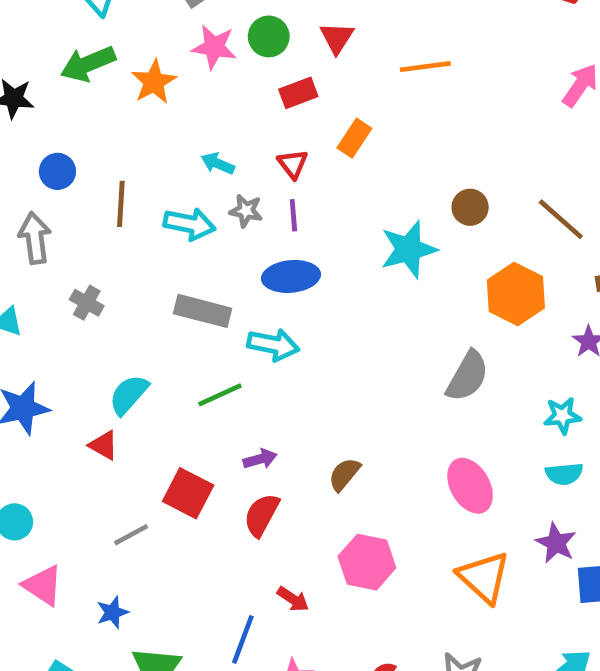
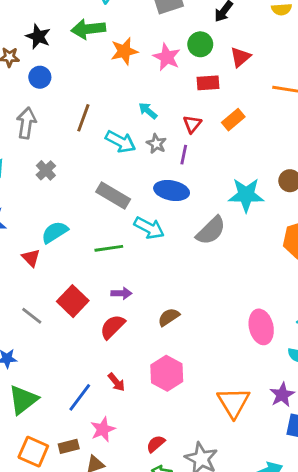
pink star: (214, 47) -> (167, 57), moved
blue circle: (57, 171) -> (40, 77), moved
gray semicircle: (468, 376) -> (211, 231), moved
pink ellipse: (470, 486) -> (261, 327), moved
gray line: (131, 535) -> (32, 316), turned 50

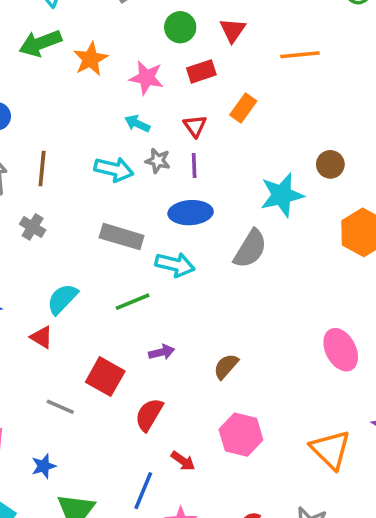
pink star: (167, 57) -> (146, 78), moved
brown line: (83, 118) -> (42, 169), moved
red semicircle: (112, 327) -> (149, 415), moved

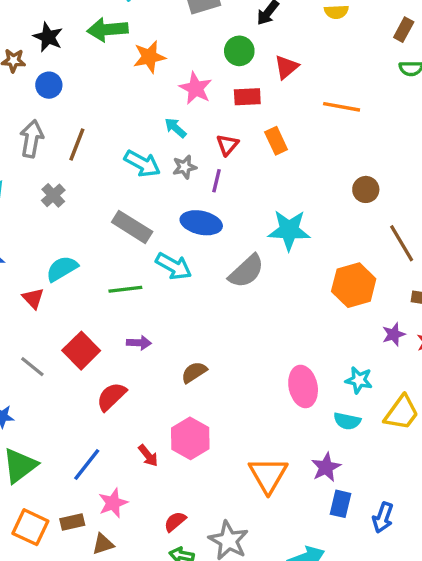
orange rectangle: (243, 108) -> (276, 141), turned -76
gray star: (158, 161) -> (185, 167), turned 30
brown circle: (330, 164) -> (366, 189), moved
red arrow: (183, 461) -> (148, 456), moved

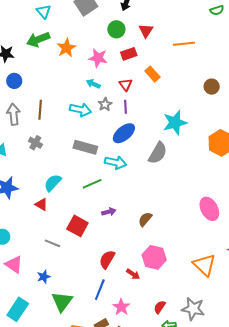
blue ellipse: (201, 223) -> (124, 133), turned -35
red semicircle: (111, 397) -> (107, 259), moved

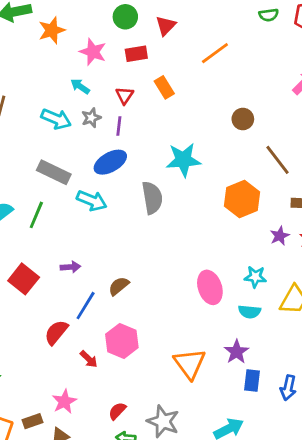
orange line: (184, 44) -> (215, 53), turned -40
gray semicircle: (158, 153) -> (152, 198), turned -50
green line: (92, 184) -> (36, 215), moved, turned -54
blue line: (100, 290) -> (86, 306), moved

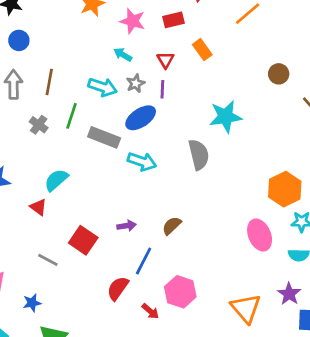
blue ellipse: (110, 162) -> (141, 118), moved
orange hexagon: (242, 199) -> (285, 189), moved
green line: (36, 215) -> (72, 116), moved
brown semicircle: (119, 286) -> (172, 226), moved

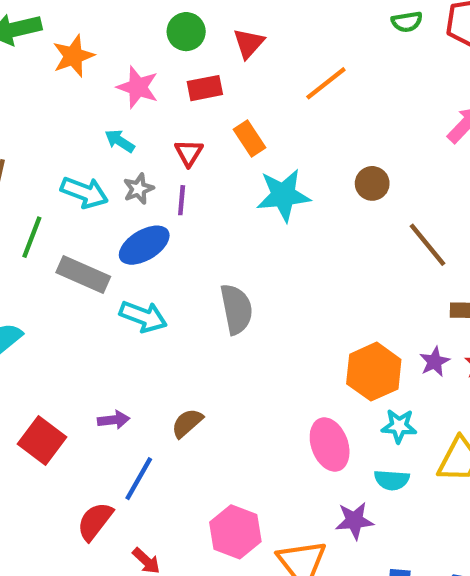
cyan star: (226, 117) -> (283, 195), moved
pink hexagon: (180, 292) -> (235, 532), moved
purple star: (289, 294) -> (354, 521), moved, turned 30

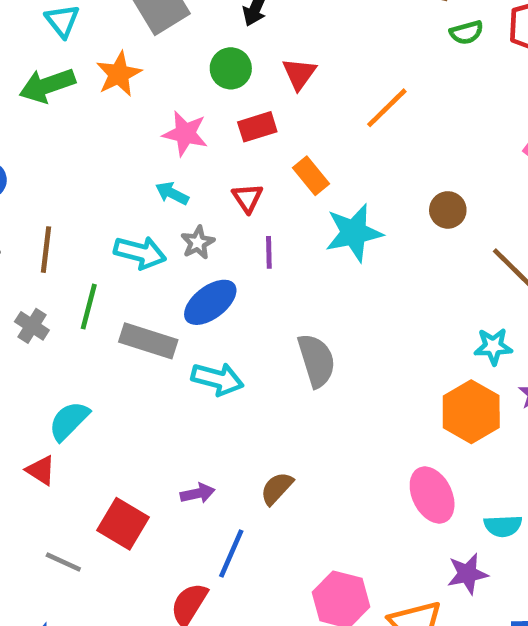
orange star: (73, 56) -> (119, 74), moved
purple line: (182, 200) -> (269, 252), moved
cyan star: (399, 426) -> (493, 346), moved

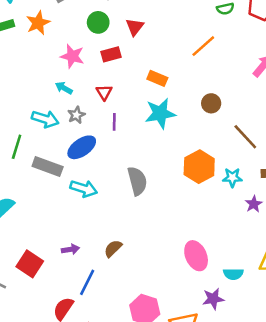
orange line: (387, 108) -> (203, 46), moved
orange rectangle: (311, 176) -> (157, 78), moved, turned -30
orange hexagon: (471, 412) -> (199, 167), moved

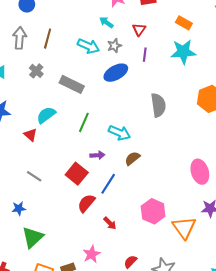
green line: (17, 147) -> (84, 122), moved
gray rectangle: (48, 166) -> (72, 84), moved
cyan arrow: (84, 189) -> (119, 133), moved
red square: (30, 264) -> (77, 174), moved

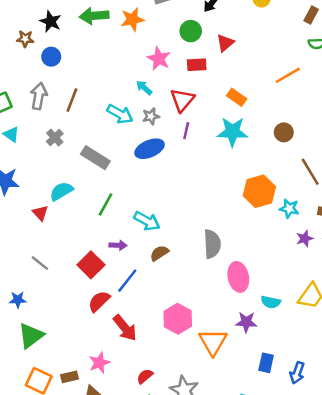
red triangle: (139, 30) -> (182, 100), size x1.5
gray semicircle: (158, 105) -> (212, 244), moved
red arrow: (110, 223) -> (125, 328), size x1.6

